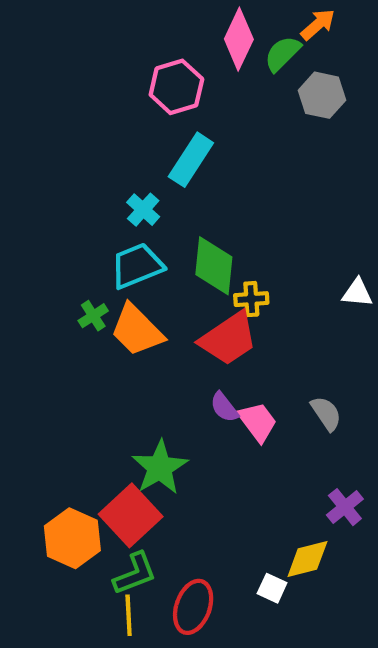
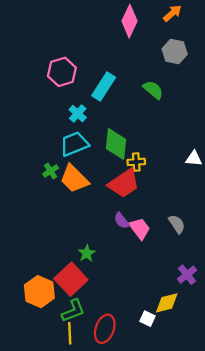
green semicircle: (282, 54) -> (153, 90), moved, turned 85
pink hexagon: (176, 87) -> (62, 72), moved
green star: (160, 468) -> (87, 253), size x0.6

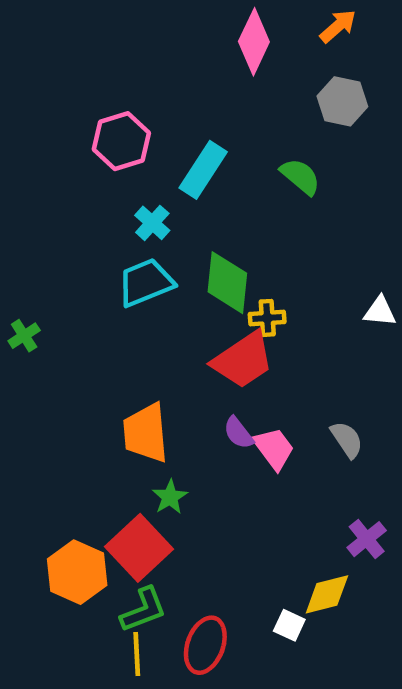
green cross: (51, 171) -> (24, 336), moved
orange trapezoid: (74, 179) -> (146, 433), moved, turned 40

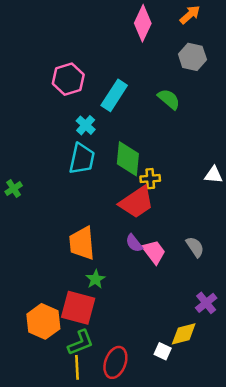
cyan trapezoid: (146, 283) -> (82, 159), turned 124
red square: (139, 548) -> (78, 308), turned -32

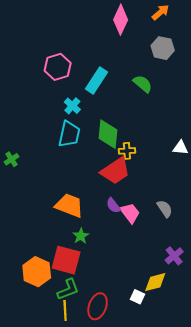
orange trapezoid: (82, 243) -> (69, 205), turned 116

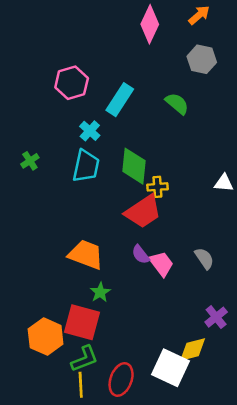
green cross: (11, 159) -> (30, 161), moved
white square: (137, 297) -> (170, 368), size x2.0

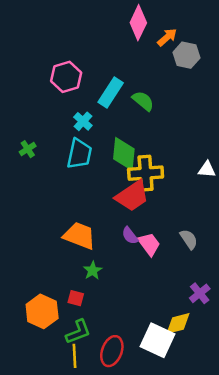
orange arrow: (199, 15) -> (167, 37), moved
green semicircle: (177, 104) -> (143, 101), moved
yellow cross: (157, 187) -> (146, 173), size x1.8
red square: (82, 322) -> (76, 298), size x0.5

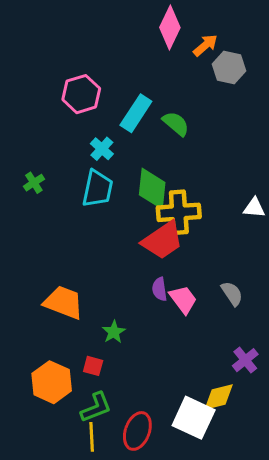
orange trapezoid: (79, 236) -> (63, 302), moved
purple semicircle: (130, 236) -> (160, 289), turned 30

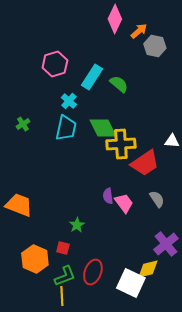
green diamond: (152, 189) -> (103, 128), turned -32
red trapezoid: (163, 240) -> (145, 163), moved
orange trapezoid: (63, 302) -> (19, 205), moved
purple cross: (245, 360) -> (166, 244), size x1.4
red ellipse: (137, 431) -> (93, 272), moved

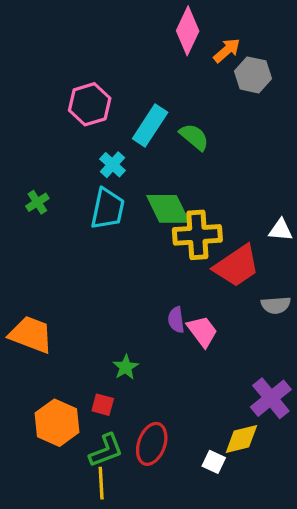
gray semicircle: (157, 199) -> (276, 305), moved, turned 120
white square: (131, 283) -> (214, 462), size x0.5

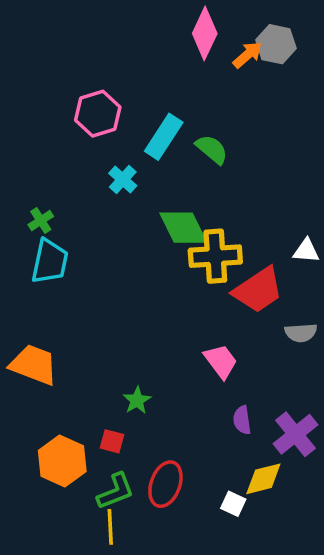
gray hexagon: (253, 75) -> (276, 44), moved
cyan trapezoid: (108, 209) -> (50, 261), moved
purple semicircle: (176, 320) -> (242, 420), moved

